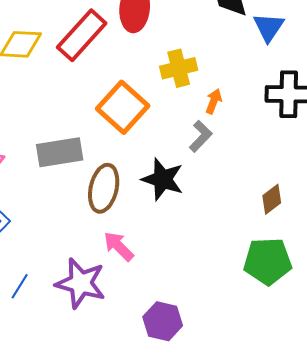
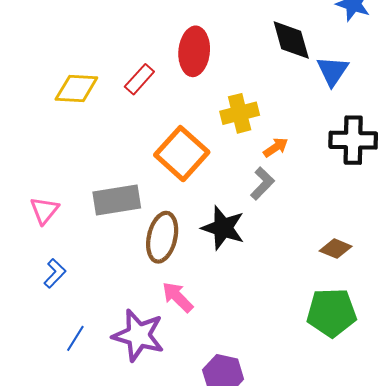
red rectangle: (82, 35) -> (139, 79), size x0.6
orange arrow: (214, 101) -> (276, 147), turned 35
brown diamond: (272, 199) -> (336, 249), turned 60

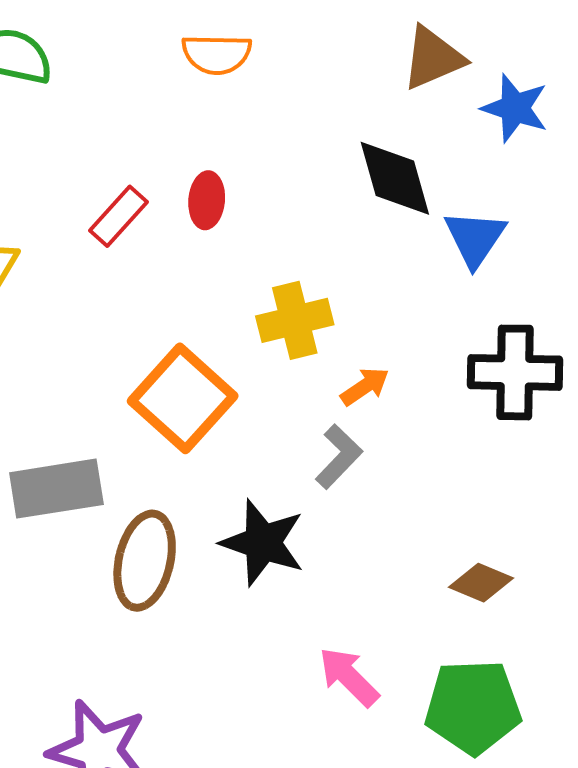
red ellipse: (194, 51) -> (207, 200), size x0.6
red rectangle: (139, 79) -> (119, 216), moved
pink arrow: (178, 297) -> (349, 677), moved

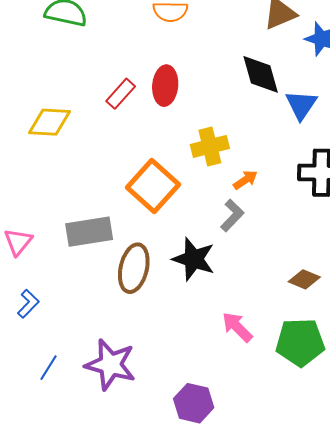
red ellipse: (207, 200) -> (165, 86), size x1.4

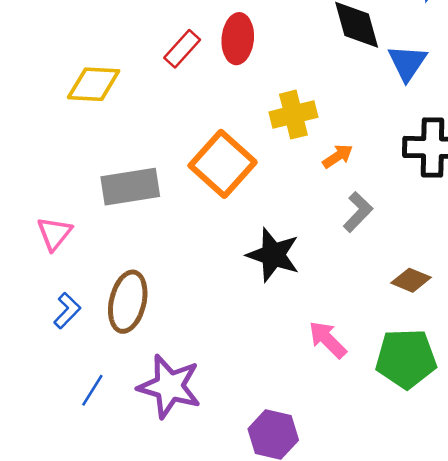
gray L-shape: (232, 215) -> (358, 212), moved
gray rectangle: (89, 232) -> (130, 187), moved
brown ellipse: (134, 268) -> (128, 302), moved

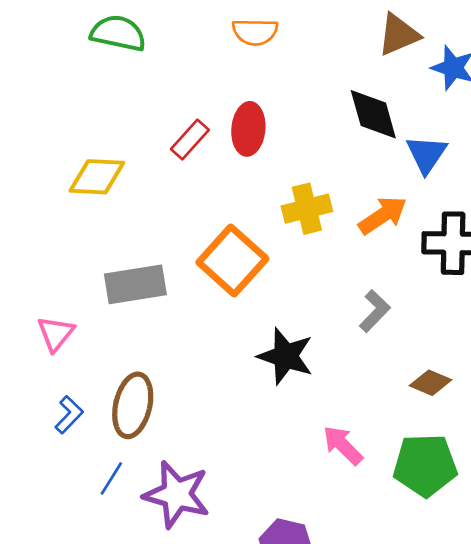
orange arrow: (338, 156) -> (383, 215), moved, size x1.5
blue line: (92, 390) -> (111, 478), moved

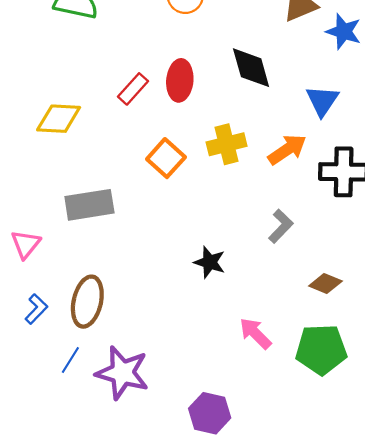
black diamond: (373, 114) -> (251, 68), moved
orange square: (232, 260) -> (166, 158), moved, size x0.7
black star: (286, 356) -> (210, 262), size x0.7

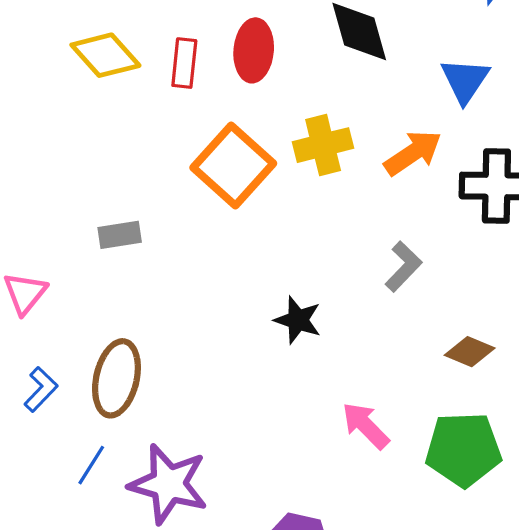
red rectangle: (133, 89) -> (184, 63), turned -36
yellow diamond: (59, 119) -> (105, 55), moved, turned 45
orange square: (166, 158) -> (233, 166), size x1.4
gray rectangle: (89, 205) -> (120, 235), size x0.6

